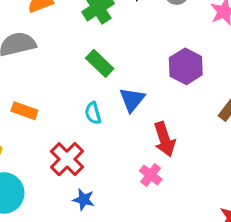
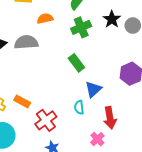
orange rectangle: (24, 111) -> (22, 101), moved
cyan semicircle: (93, 113) -> (79, 107), moved

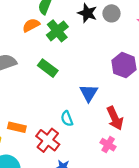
orange semicircle: (45, 19) -> (31, 25), moved
green rectangle: (76, 63) -> (48, 68), moved
cyan semicircle: (79, 107) -> (67, 119), moved

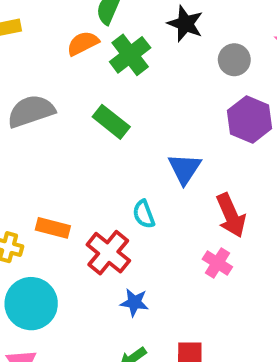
gray circle: (111, 13) -> (234, 60), moved

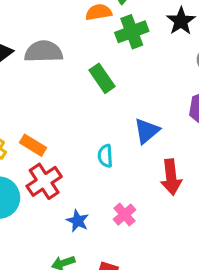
red cross: (108, 253) -> (44, 181), moved
pink cross: (217, 263) -> (125, 215), moved

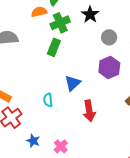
green rectangle: (102, 78) -> (54, 47), moved, turned 60
pink cross: (125, 215) -> (61, 146), moved

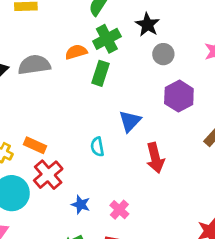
orange semicircle: (39, 12) -> (76, 52), moved
gray circle: (109, 37) -> (163, 54), moved

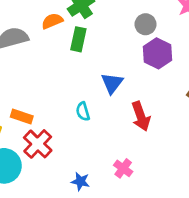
gray circle: (163, 54) -> (146, 24), moved
blue star: (81, 205) -> (80, 181), moved
pink cross: (119, 210) -> (123, 168), moved

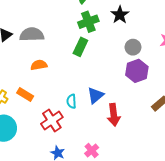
orange semicircle: (52, 21) -> (39, 65), moved
blue triangle: (112, 83) -> (95, 95), moved
red cross: (38, 144) -> (52, 121), moved

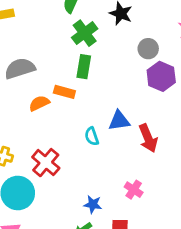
orange rectangle: (25, 95) -> (64, 92), moved
blue triangle: (95, 95) -> (119, 121), turned 48
red cross: (52, 121) -> (46, 163), moved

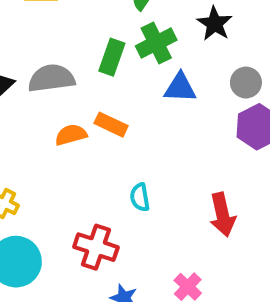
green rectangle: (84, 67) -> (112, 57), moved
blue triangle: (119, 121) -> (180, 88), moved
red cross: (46, 163) -> (96, 247), moved, turned -32

